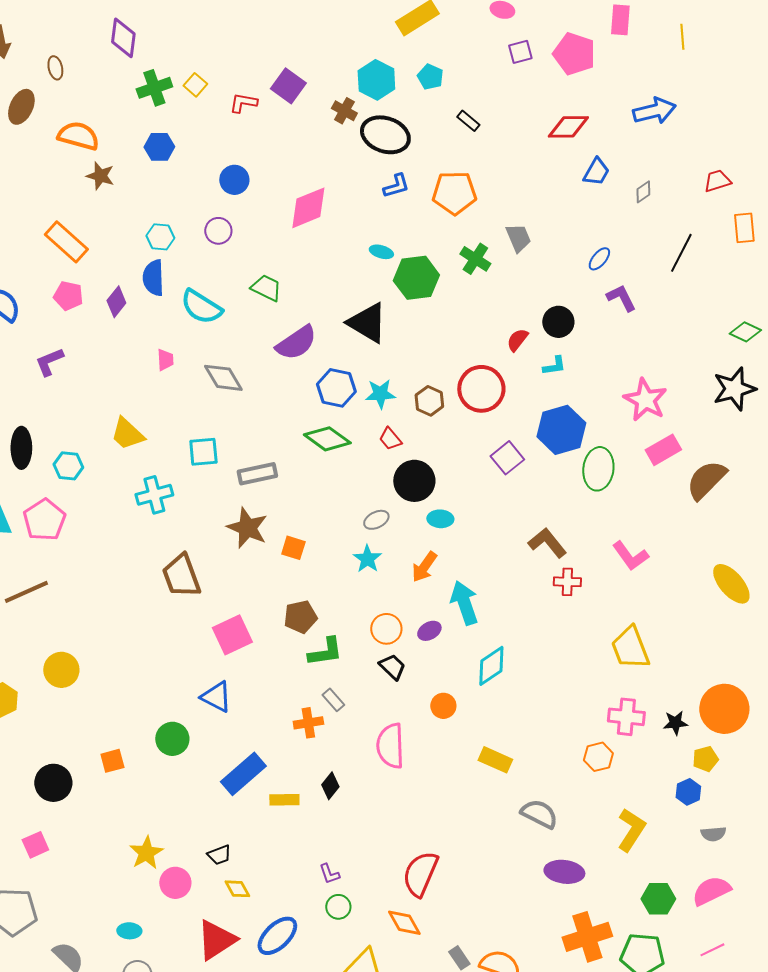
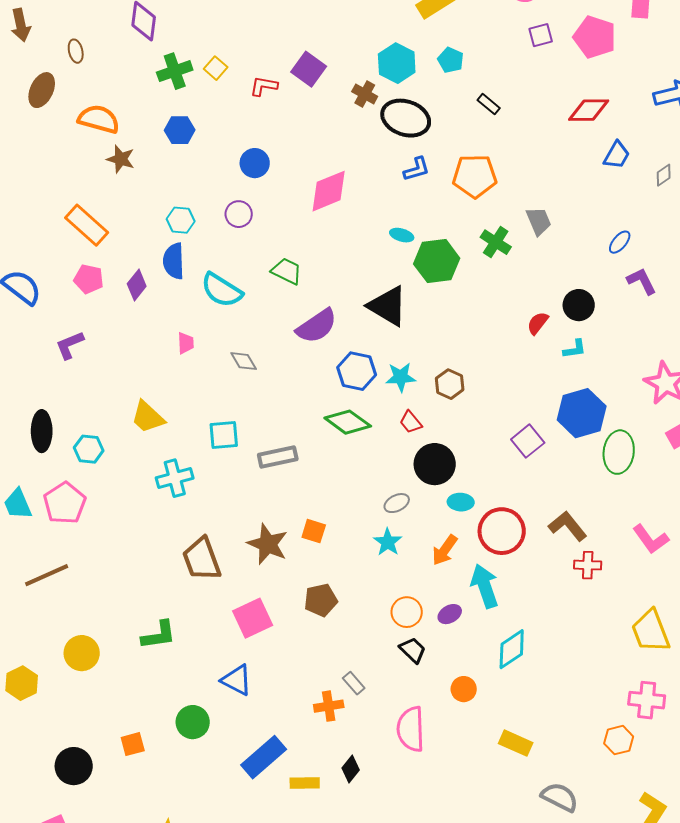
gray diamond: (223, 378) -> (244, 361), size x0.7
red circle: (481, 389) -> (502, 531), moved
brown star: (247, 528) -> (268, 544), moved
green L-shape: (325, 652) -> (159, 635), moved

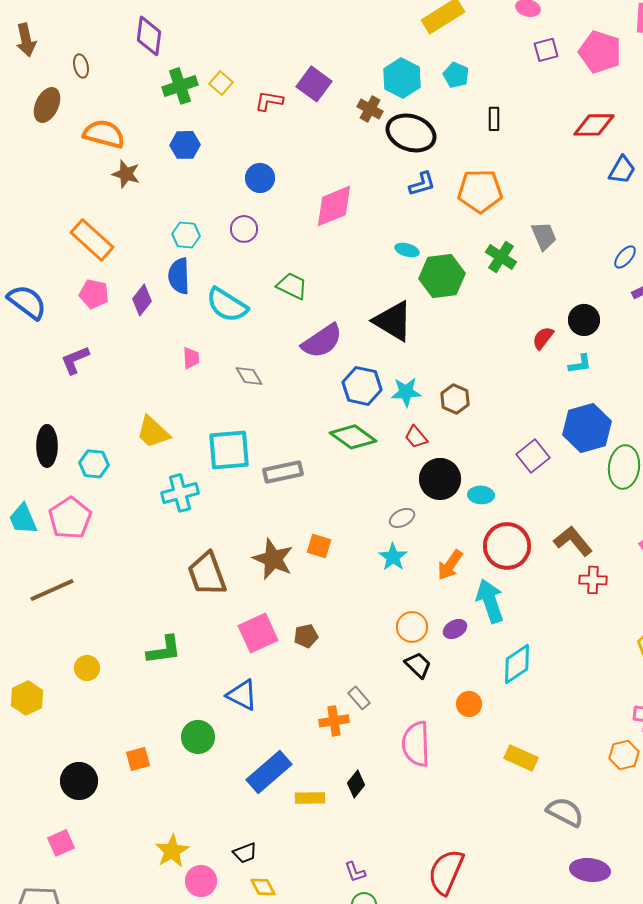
black rectangle: (489, 104) -> (494, 119), turned 50
cyan square: (224, 435) -> (229, 450), size x1.4
cyan ellipse: (461, 502) -> (481, 495), moved
brown pentagon: (321, 600) -> (306, 636), moved, size x0.7
yellow circle: (82, 653) -> (87, 668), size x0.7

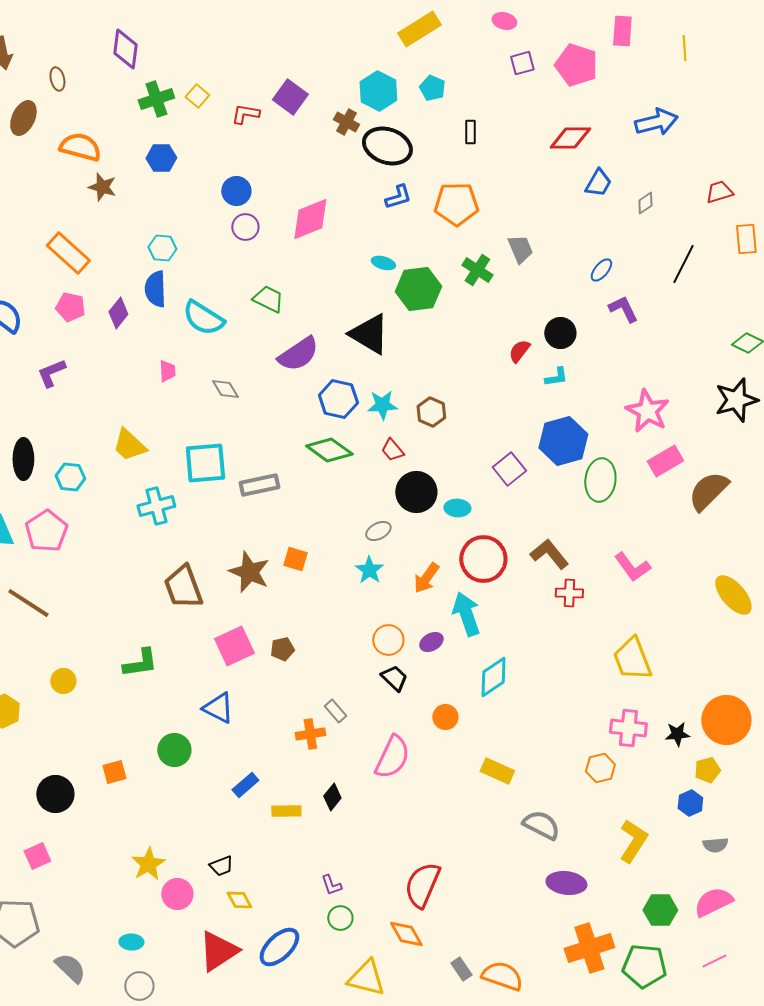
purple circle: (244, 229) -> (245, 227), moved
brown line: (52, 590) -> (28, 603), turned 57
pink semicircle: (416, 744) -> (392, 757), turned -153
blue rectangle: (269, 772) -> (245, 785), size x0.6

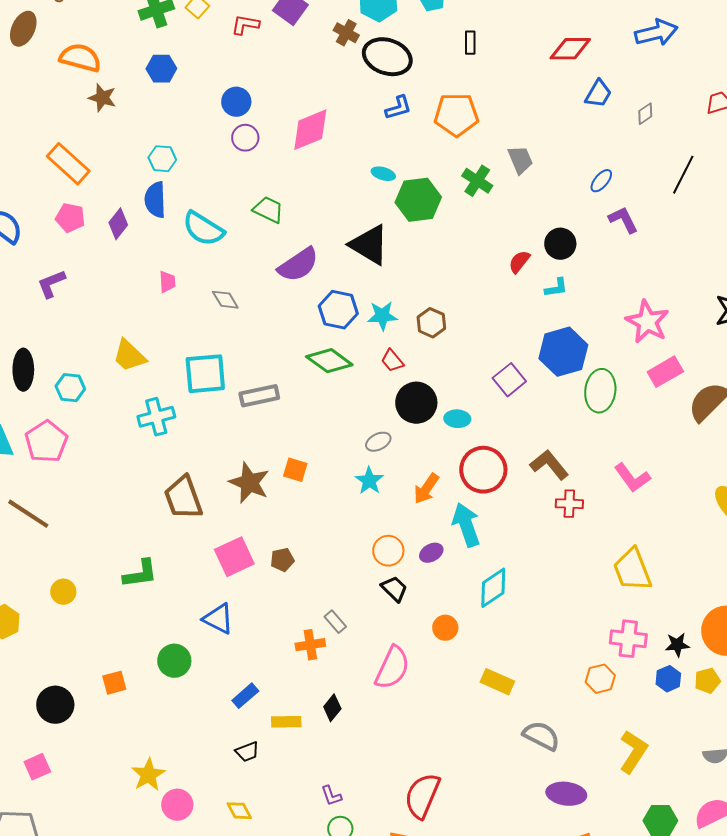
blue hexagon: (690, 803) -> (668, 679), moved
black trapezoid: (221, 866) -> (247, 752), moved

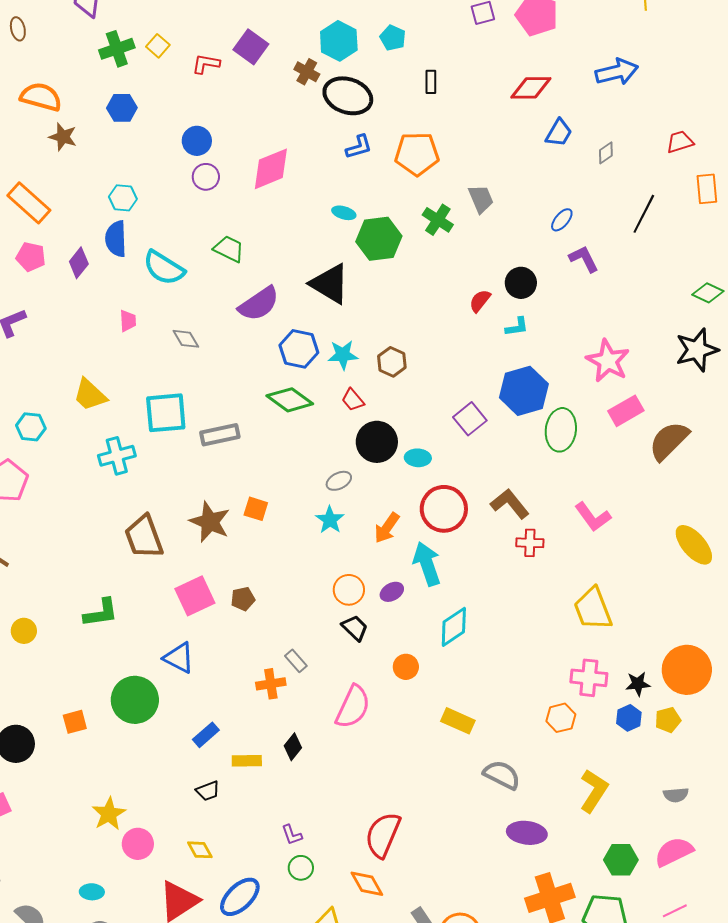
green circle: (174, 661) -> (135, 700), size x1.4

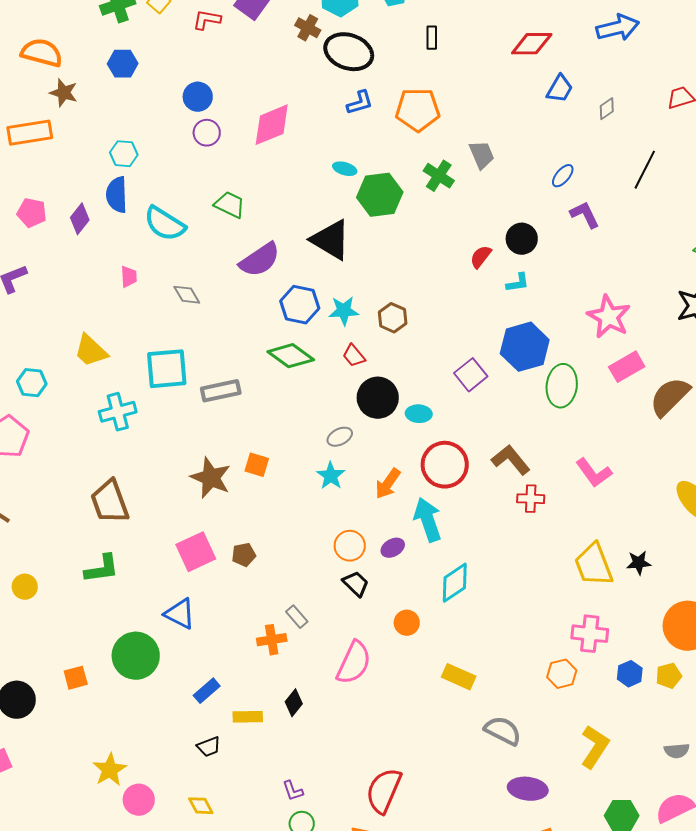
orange rectangle: (29, 203) -> (30, 133), moved, turned -51
brown trapezoid: (144, 537) -> (110, 502), moved
black star: (638, 684) -> (639, 563), moved

